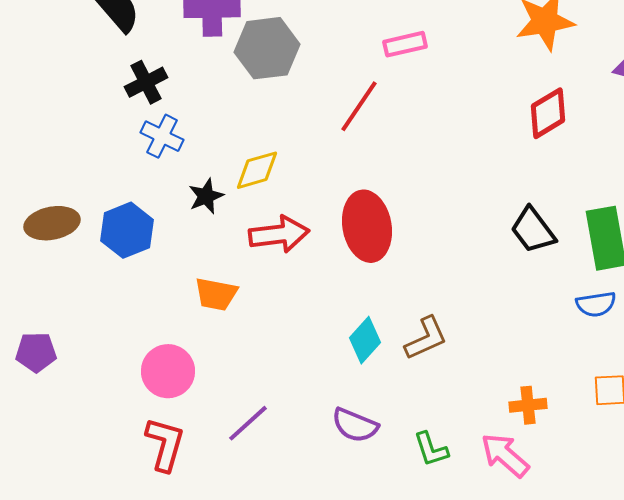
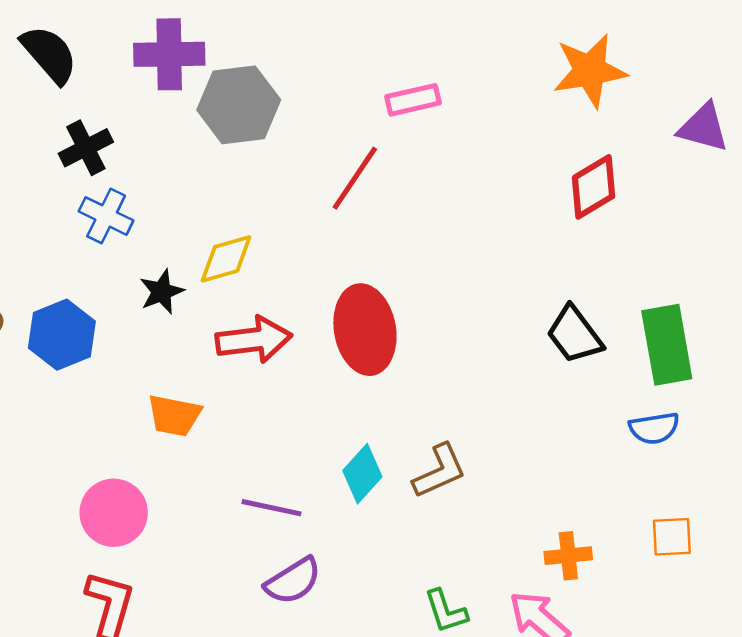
purple line: (248, 423) -> (272, 508), moved, turned 54
purple semicircle: (355, 425) -> (293, 581), moved, turned -54

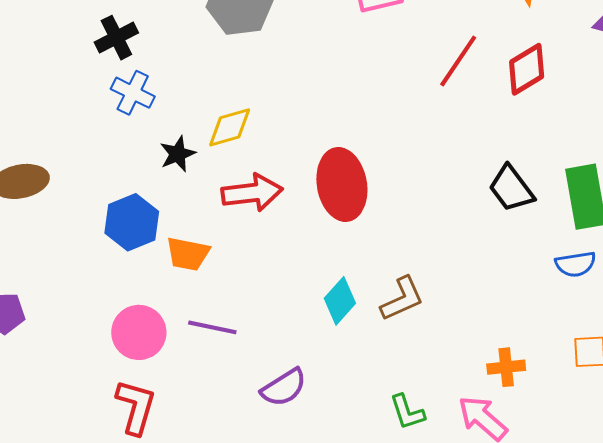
red line: (355, 178) -> (458, 61), moved
blue hexagon: (62, 335) -> (132, 222), moved
purple line: (272, 508) -> (212, 327), moved

